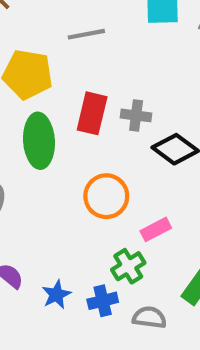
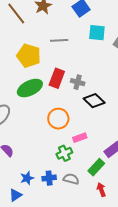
green ellipse: (39, 141) -> (30, 88), turned 60
blue star: (56, 295) -> (27, 178), moved
blue cross: (103, 301) -> (49, 178), moved

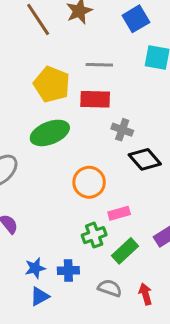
red rectangle: (57, 78) -> (95, 99), moved, turned 66
green rectangle: (96, 167) -> (125, 251), moved
gray semicircle: (71, 179) -> (110, 288), moved
blue triangle: (15, 195) -> (40, 296), moved

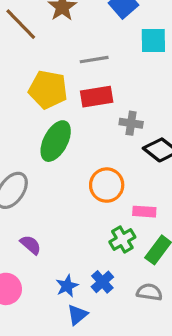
green ellipse: (50, 133) -> (56, 141), turned -30
pink rectangle: (119, 213) -> (144, 212), turned 30
blue cross: (68, 271) -> (102, 282), turned -30

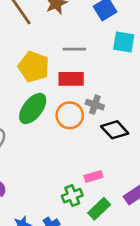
orange circle: (107, 185) -> (70, 115), moved
pink rectangle: (144, 212) -> (93, 176), turned -30

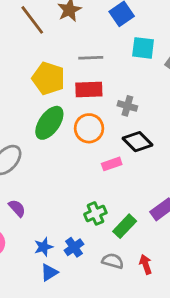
gray cross: (95, 105) -> (127, 106), moved
pink rectangle: (93, 176) -> (112, 164), moved

